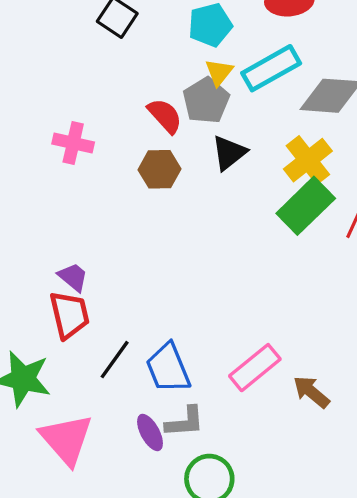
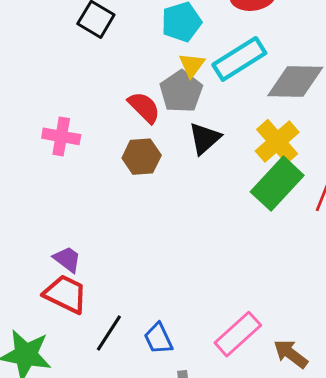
red trapezoid: (69, 315) -> (66, 294), turned -48
blue trapezoid: (168, 368) -> (158, 338), size x0.7

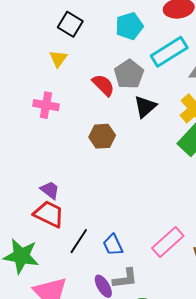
yellow triangle: (192, 65) -> (58, 59), moved
brown hexagon: (142, 157) -> (102, 136), moved

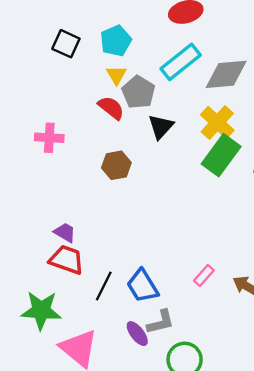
cyan pentagon: (129, 26) -> (116, 41), moved
yellow triangle: (58, 59) -> (116, 75), moved
pink rectangle: (168, 242) -> (204, 276), size x0.6
blue trapezoid: (113, 245) -> (143, 286), size x1.4

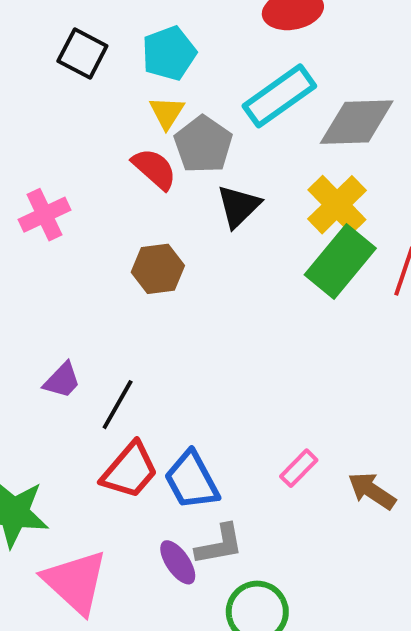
pink cross: (49, 138) -> (44, 215), turned -32
purple trapezoid: (65, 233) -> (62, 380), turned 100
red trapezoid: (67, 260) -> (130, 470), moved, turned 108
black line: (104, 286) -> (118, 405), moved

